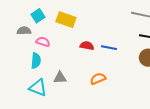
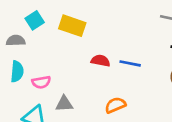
pink semicircle: (43, 42) -> (41, 82), moved, turned 152
cyan semicircle: (36, 61) -> (17, 71), moved

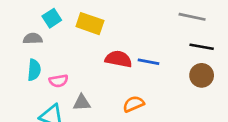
red semicircle: (101, 61) -> (119, 59), size x1.4

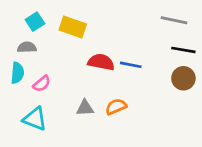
gray semicircle: (33, 39) -> (27, 47), moved
pink semicircle: (59, 81) -> (42, 84), turned -30
gray triangle: (82, 103) -> (85, 108), moved

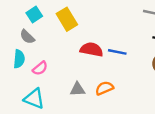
yellow rectangle: (73, 27) -> (67, 19), turned 40
gray semicircle: (27, 47) -> (27, 37), turned -133

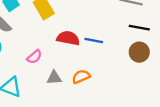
pink semicircle: (40, 68) -> (34, 57), moved

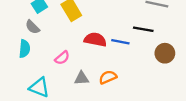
black line: (139, 28) -> (143, 29), moved

